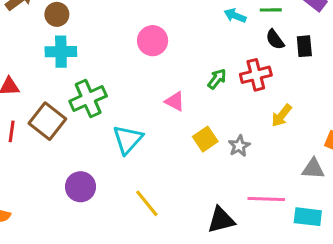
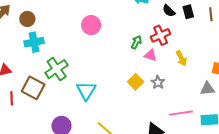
pink triangle: (175, 101) -> (151, 55), moved
yellow arrow: (282, 116) -> (181, 58), turned -56

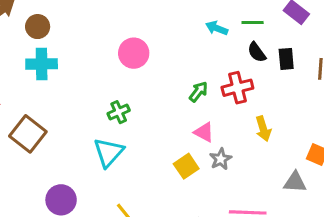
pink triangle: (151, 55) -> (204, 132), moved
green cross: (57, 69) -> (119, 112), moved, size x0.6
yellow square: (136, 82) -> (186, 166), moved

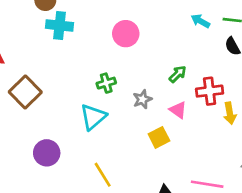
cyan cross: (42, 64) -> (60, 25), moved
red cross: (237, 88) -> (210, 91), moved
gray star: (221, 159) -> (142, 99), moved

